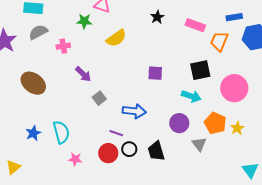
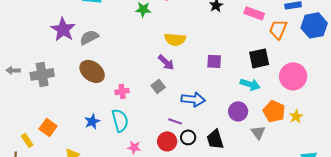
gray semicircle: (38, 32) -> (89, 37), moved
yellow semicircle: (116, 38) -> (175, 39), moved, turned 40
pink cross: (63, 46) -> (122, 91), moved
purple arrow: (83, 74) -> (166, 62), moved

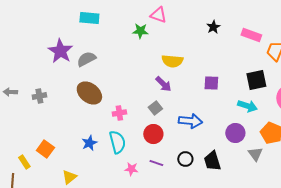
gray cross: (42, 74) -> (39, 96), size x0.6
purple line: (175, 121) -> (156, 163), moved
red circle: (167, 141) -> (153, 134), moved

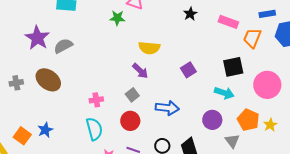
purple square: (211, 83) -> (188, 70), turned -35
brown ellipse: (89, 93) -> (48, 80), moved
blue star: (89, 143) -> (45, 130), moved

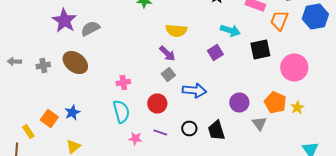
cyan arrow: (224, 93) -> (230, 30), moved
gray square: (132, 95) -> (168, 74), moved

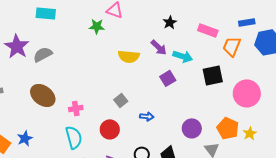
purple arrow: (167, 54) -> (159, 47), moved
brown ellipse: (75, 62) -> (43, 95), moved
blue arrow: (194, 90) -> (147, 116), size x0.6

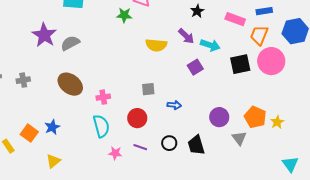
blue rectangle: (247, 22) -> (264, 11), moved
pink circle: (247, 93) -> (271, 61), moved
gray square: (121, 100) -> (148, 89), turned 32

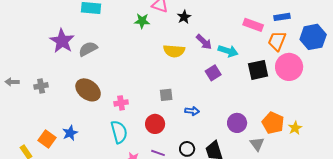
black star: (197, 11) -> (184, 17), moved

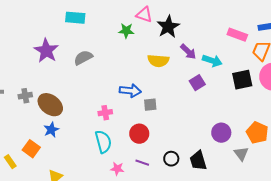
black star: (184, 17) -> (168, 27), size x1.6
gray semicircle: (88, 49) -> (83, 58), moved
brown ellipse: (88, 90) -> (50, 105), moved
blue arrow: (192, 111) -> (130, 91), moved, size x1.5
blue star: (70, 133) -> (51, 130), moved

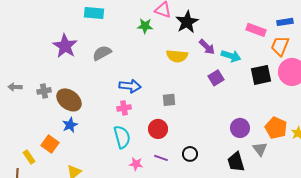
blue arrow: (130, 91) -> (130, 86), moved
black trapezoid: (198, 161) -> (236, 162), moved

